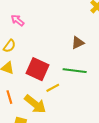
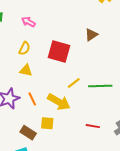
red square: (38, 69) -> (59, 51), moved
green line: (75, 71) -> (100, 86), moved

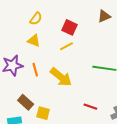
red square: (59, 51) -> (70, 27), size x0.7
yellow line: (74, 83) -> (67, 46), moved
yellow square: (47, 123) -> (43, 113), moved

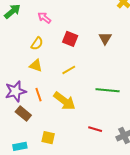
brown triangle: (104, 16) -> (105, 38), turned -32
red square: (70, 27) -> (70, 39), moved
brown rectangle: (26, 102) -> (23, 113), moved

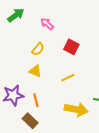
yellow arrow: (64, 101) -> (76, 110), moved, turned -30
brown rectangle: (23, 113) -> (30, 121), moved

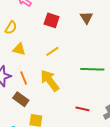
yellow semicircle: (38, 49) -> (11, 28), moved
yellow arrow: (76, 110) -> (50, 81), moved, turned -130

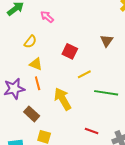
red square: (52, 20) -> (70, 51), moved
yellow line: (52, 51) -> (84, 74), moved
orange line: (24, 78) -> (38, 83), moved

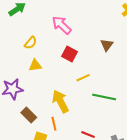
pink arrow: (47, 17) -> (62, 25), moved, size x1.5
yellow triangle: (36, 64) -> (35, 65), turned -32
orange line: (38, 83) -> (54, 124), moved

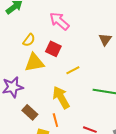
red square: (70, 54) -> (53, 49), moved
yellow triangle: (35, 65) -> (34, 63), size x1.5
yellow line: (83, 78) -> (73, 70), moved

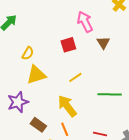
pink arrow: (59, 21) -> (85, 22), moved, turned 30
red square: (53, 49) -> (68, 45), moved, turned -35

